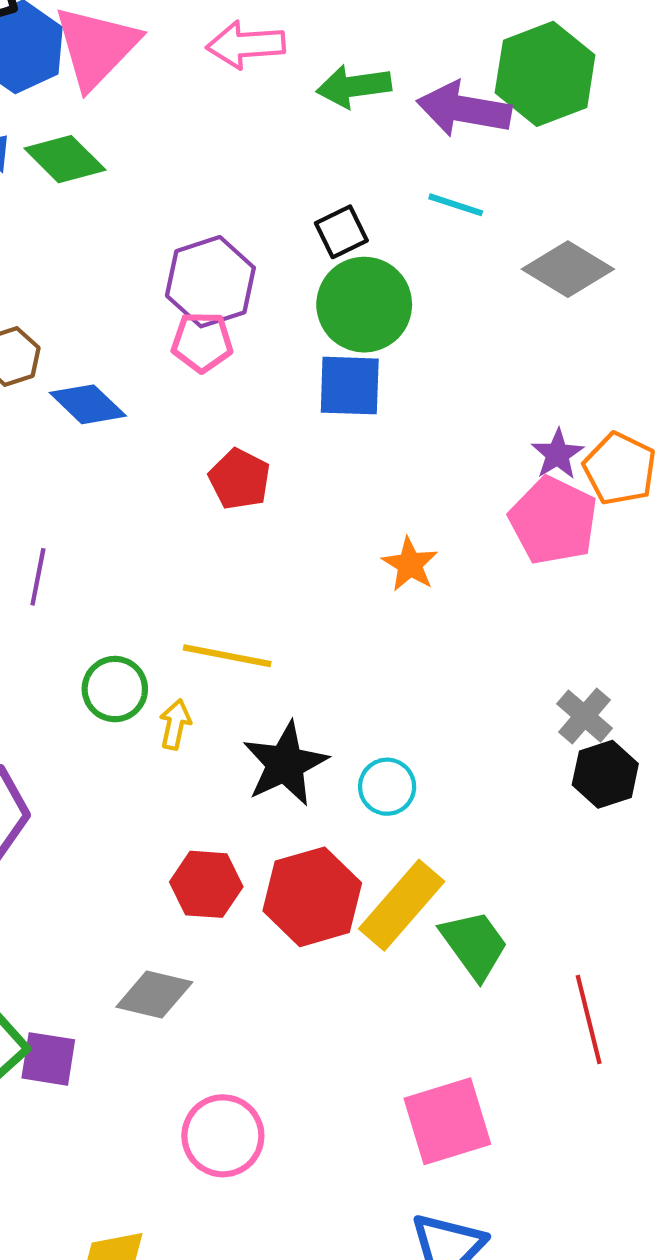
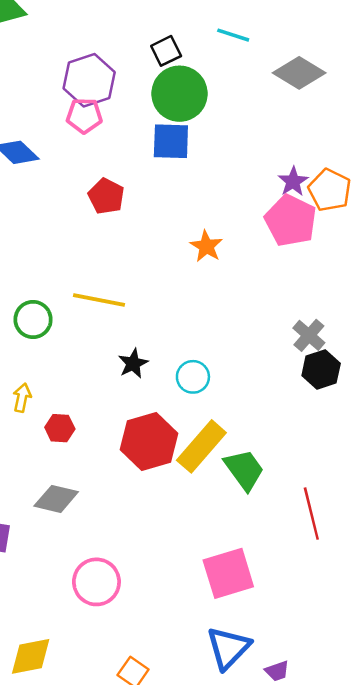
yellow arrow: (175, 724) -> (22, 398), moved
black star: (285, 764) -> (133, 363), size x0.6
red hexagon: (206, 884) -> (60, 428), moved, size x0.7

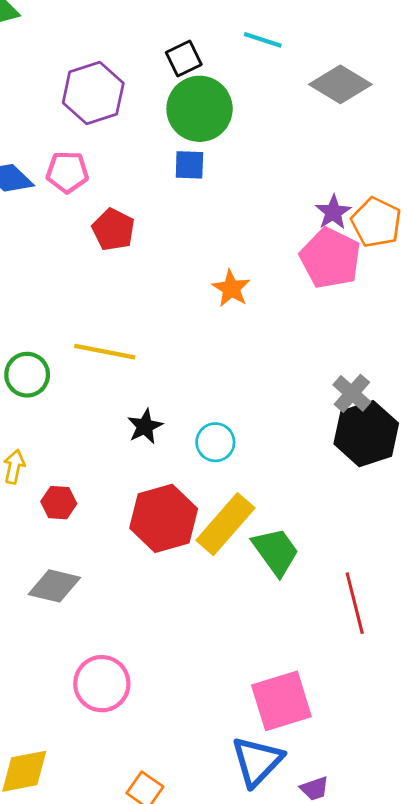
pink pentagon: (84, 116) -> (67, 172), moved
blue square: (171, 141) -> (189, 165), size x0.7
black hexagon: (321, 370) -> (366, 434), size x1.4
pink square: (228, 573) -> (281, 701), moved

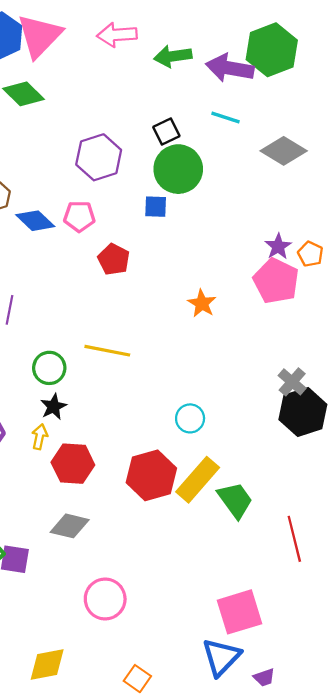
blue square: (189, 165) -> (156, 207), moved
orange pentagon: (376, 222) -> (310, 254), size x0.7
black star: (145, 426) -> (54, 407), moved
red hexagon: (59, 503) -> (73, 464), size x1.6

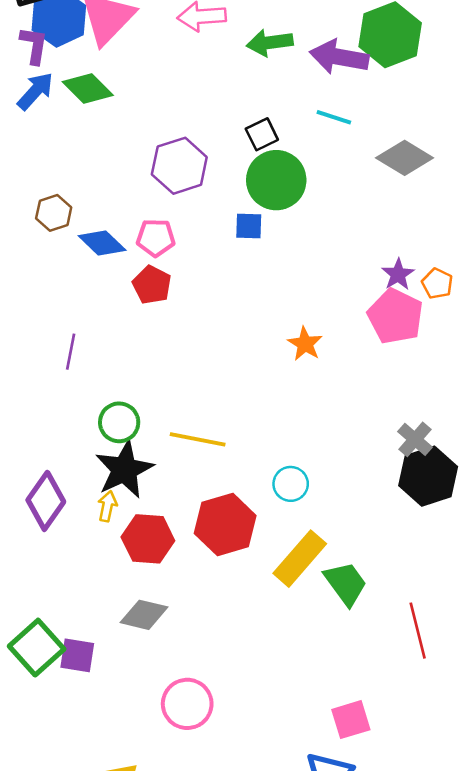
red pentagon: (114, 259) -> (152, 285), moved
yellow line: (107, 351) -> (198, 439), moved
black star: (54, 407) -> (124, 469), size x1.8
red hexagon: (151, 475) -> (225, 524), moved
pink square: (239, 612) -> (351, 720), size x0.7

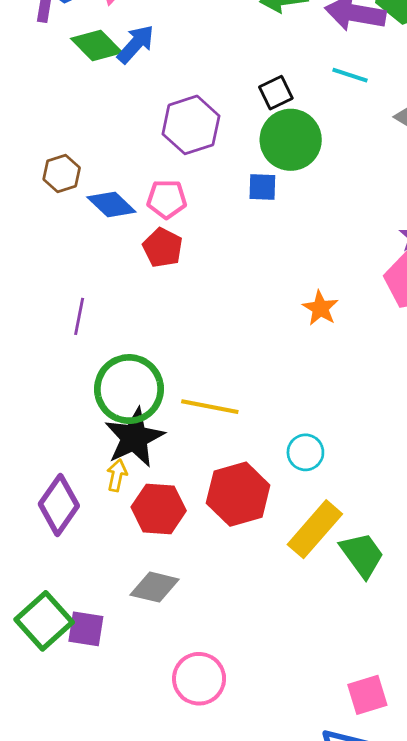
blue arrow: (35, 91) -> (136, 44), moved
green circle: (119, 422) -> (129, 389), size x1.6
purple diamond: (46, 501) -> (59, 505), moved

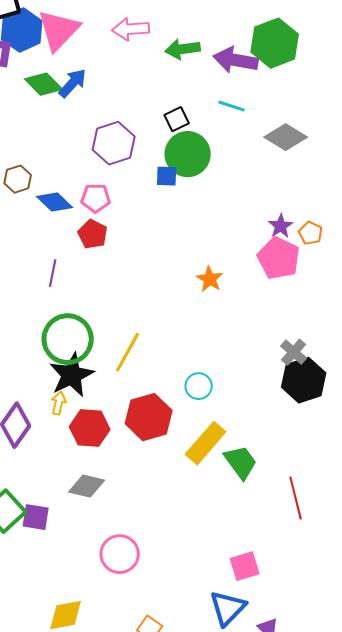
blue square: (262, 187) -> (167, 176), moved
purple line: (79, 316) -> (53, 273), moved
yellow line: (210, 407) -> (128, 352), turned -72

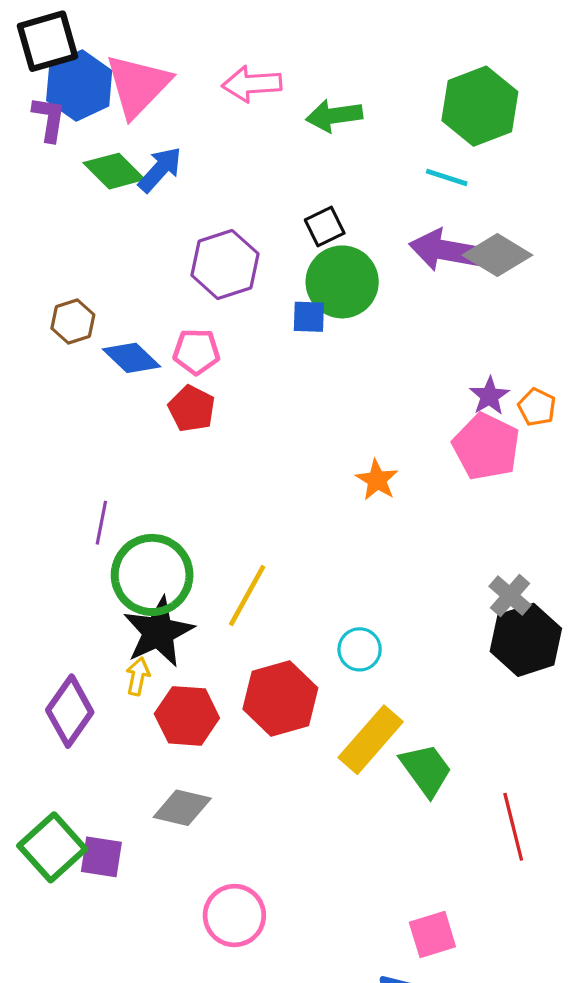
purple arrow: (236, 60) -> (445, 250), moved
cyan line: (232, 106) -> (447, 177), moved
purple line: (53, 273) -> (101, 523), moved

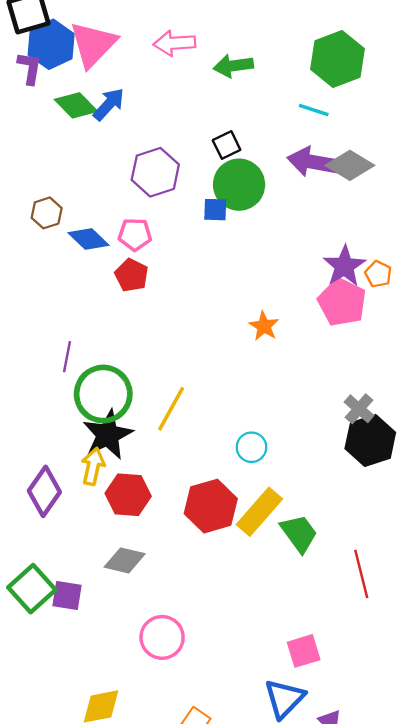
purple star: (489, 396) -> (344, 266), size x1.5
yellow arrow: (138, 676) -> (93, 466), size x1.4
red hexagon: (280, 698) -> (211, 506), moved

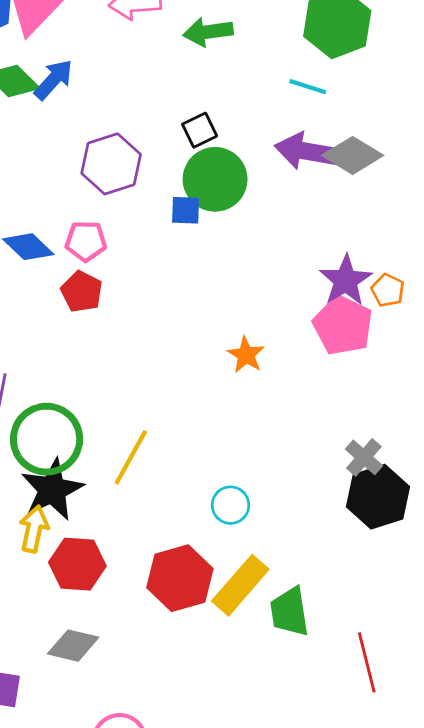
green trapezoid: (299, 533) -> (289, 612), turned -153

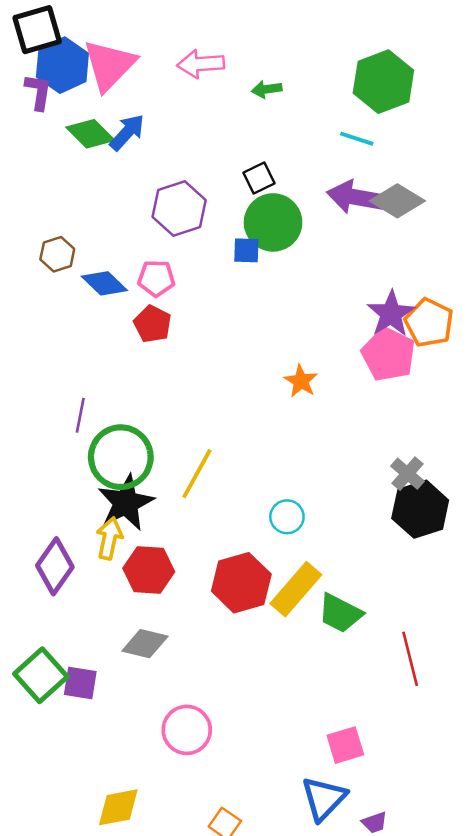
green arrow: (208, 32) -> (267, 89), size x0.7
orange pentagon: (388, 290) -> (429, 323), size x1.6
green trapezoid: (289, 612) -> (340, 613), turned -54

